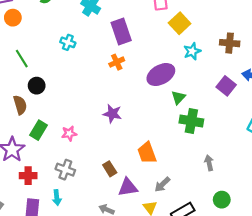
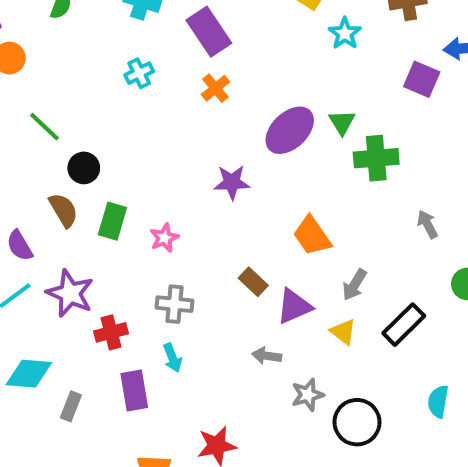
cyan cross: (68, 42) -> (139, 73), moved, turned -32
purple ellipse: (161, 75) -> (290, 130), moved
green rectangle: (38, 130) -> (112, 221), moved

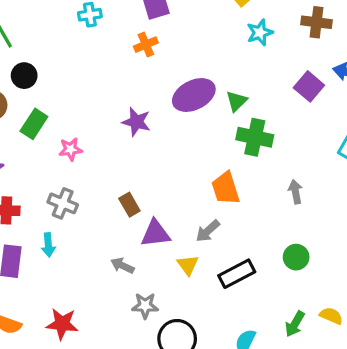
gray arrow: (427, 224) -> (295, 192), moved
orange trapezoid: (312, 236) -> (226, 188), moved

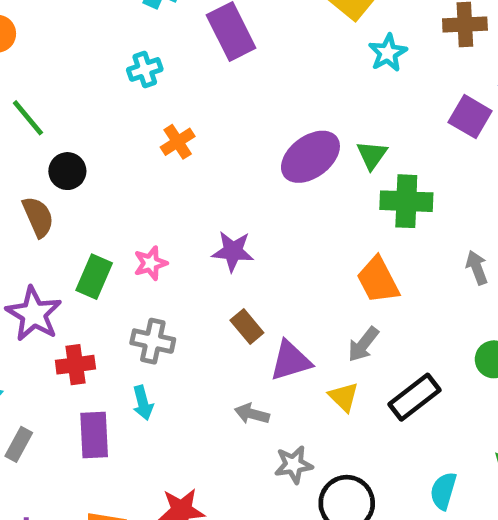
orange cross: (146, 45) -> (178, 142), moved
purple star: (136, 122) -> (233, 251), moved
green rectangle: (34, 124) -> (94, 277), moved

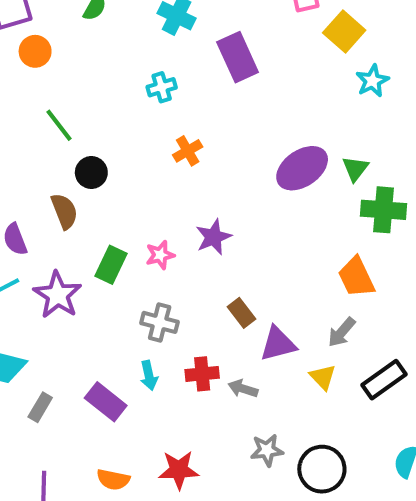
purple star: (233, 251) -> (213, 237), moved, turned -30
red cross: (75, 365) -> (202, 374), moved
purple rectangle: (94, 435) -> (106, 402), turned -51
gray star: (294, 465) -> (267, 450), moved

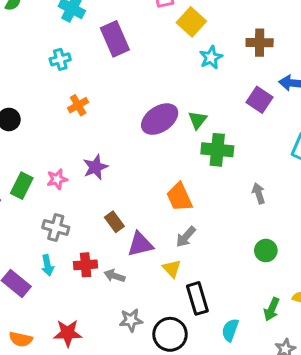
orange trapezoid: (356, 277) -> (179, 197), moved
black rectangle: (384, 380) -> (197, 298), moved, turned -72

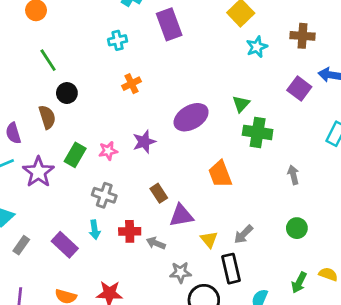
purple ellipse: (160, 119) -> (191, 117), moved
gray arrow: (186, 237) -> (243, 234), moved
gray star: (131, 320) -> (180, 272), moved

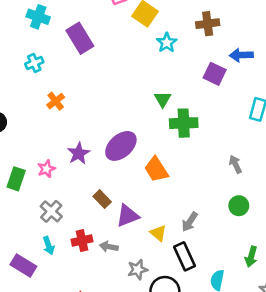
purple ellipse: (191, 117) -> (121, 146), moved
gray arrow: (293, 175) -> (235, 164), moved
gray cross: (104, 195) -> (51, 211), turned 35

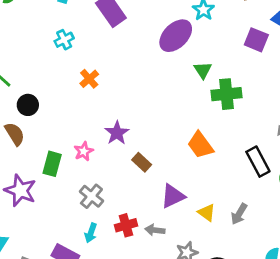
purple ellipse: (121, 146) -> (176, 36), moved
brown rectangle: (102, 199) -> (142, 162), moved
gray arrow: (190, 222) -> (239, 214), moved
cyan arrow: (49, 246) -> (91, 233), turned 42
black rectangle: (184, 256) -> (258, 162), moved

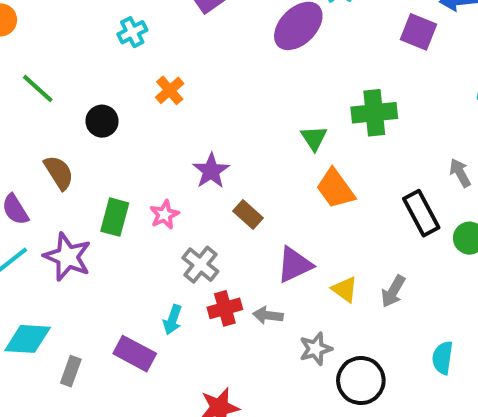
green triangle: (203, 70) -> (314, 138), moved
black circle: (28, 105) -> (102, 121), moved
pink star: (84, 151) -> (164, 215), moved
gray cross: (91, 196) -> (200, 265), moved

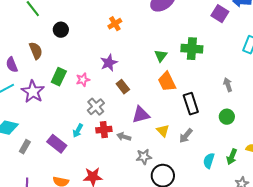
orange cross: (170, 90) -> (115, 24), moved
black rectangle: (421, 213) -> (191, 104), moved
cyan semicircle: (443, 358) -> (209, 161), moved

